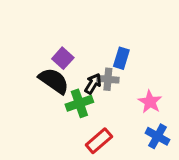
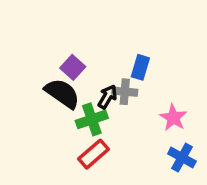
red rectangle: (99, 141) -> (94, 154), moved

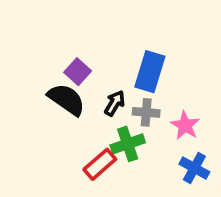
blue rectangle: (140, 67) -> (150, 72), size x1.5
gray cross: (125, 92) -> (146, 112), moved
green cross: (92, 119) -> (128, 144), moved

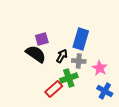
purple square: (78, 72) -> (42, 39), turned 32

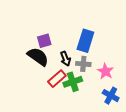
black arrow: (62, 56) -> (65, 59), turned 128
red rectangle: (54, 89) -> (57, 79), moved

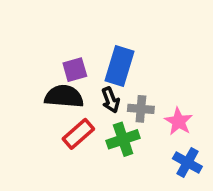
blue rectangle: (85, 41) -> (119, 66), moved
black semicircle: (38, 57) -> (64, 96), turned -30
red rectangle: (57, 79) -> (78, 134), moved

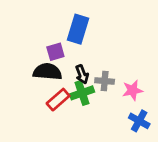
blue rectangle: (119, 66) -> (78, 29), moved
pink star: (178, 121) -> (133, 90), turned 30
green cross: (123, 139) -> (82, 93), moved

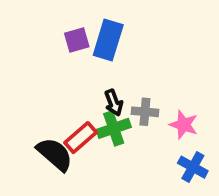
purple square: (55, 52) -> (77, 40), moved
black semicircle: (47, 72) -> (55, 154), moved, turned 36
pink star: (133, 90) -> (184, 125), turned 30

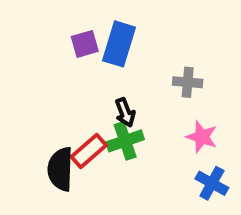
gray cross: (145, 112) -> (188, 82), moved
black semicircle: (55, 154) -> (60, 169), turned -129

